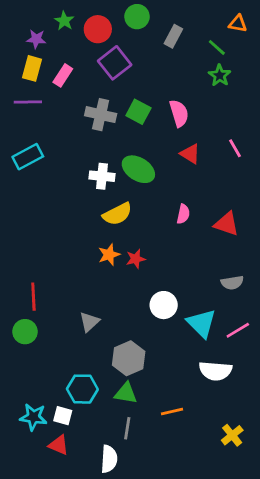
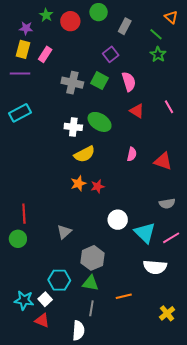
orange triangle: (238, 24) -> (171, 17), turned 32
purple square: (115, 63) -> (111, 54), moved, size x0.7
white square: (63, 416) -> (45, 299), turned 32

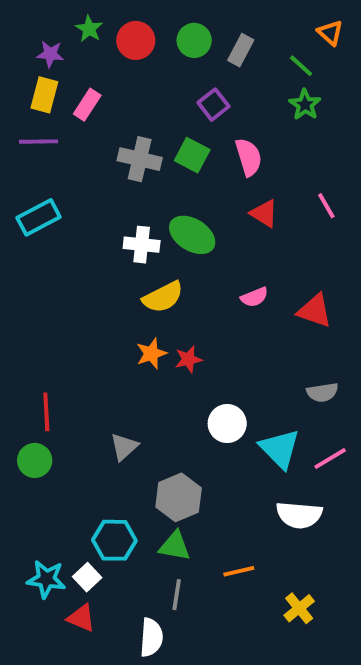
green circle: (99, 12) -> (194, 40), moved
pink semicircle: (132, 154) -> (254, 297), turned 56
yellow cross: (167, 313) -> (299, 608), moved

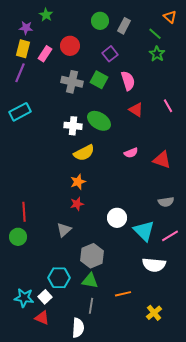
red circle: (136, 40) -> (70, 46), moved
purple line: (39, 142) -> (20, 73), turned -66
red star: (188, 359) -> (77, 204), moved

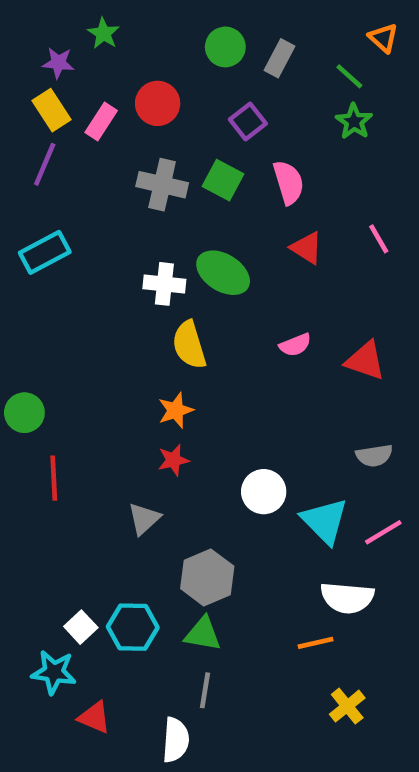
yellow rectangle: (23, 49) -> (51, 110), turned -48
yellow semicircle: (84, 153) -> (189, 345), turned 100
green circle: (18, 237) -> (24, 413), moved
orange line: (123, 294) -> (316, 643), moved
white square: (45, 297) -> (81, 627), moved

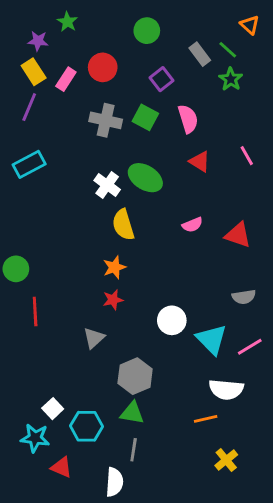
gray rectangle: (279, 58) -> (200, 54), moved, turned -65
white cross: (164, 284) -> (107, 185), turned 30
cyan hexagon: (133, 627) -> (86, 426), moved

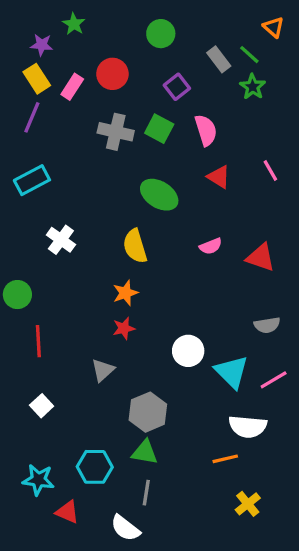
white cross: (107, 185) -> (61, 240), moved
white square: (53, 409) -> (42, 406), moved
white semicircle: (114, 482) -> (125, 528), turned 124

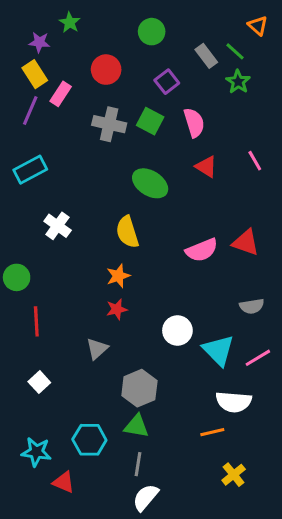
pink rectangle: (72, 87) -> (61, 94), moved
pink semicircle: (211, 246) -> (202, 250), moved, size x1.5
white semicircle: (125, 528) -> (146, 497), moved, turned 92

